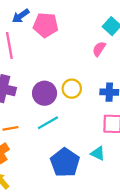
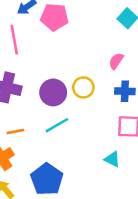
pink semicircle: (99, 49) -> (116, 61), moved
blue pentagon: (65, 162) -> (47, 179), moved

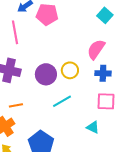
pink semicircle: (116, 61) -> (96, 49), size x1.5
cyan line: (57, 125) -> (62, 101), moved

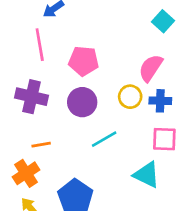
pink pentagon: (47, 14) -> (84, 61), moved
yellow circle: (70, 70) -> (130, 97), moved
cyan triangle: (93, 127) -> (147, 175), size x1.5

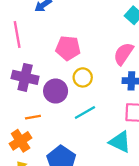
pink line: (40, 45) -> (17, 34), moved
yellow circle: (130, 97) -> (83, 77), moved
purple circle: (82, 102) -> (56, 91), moved

